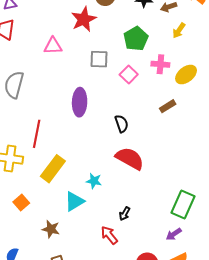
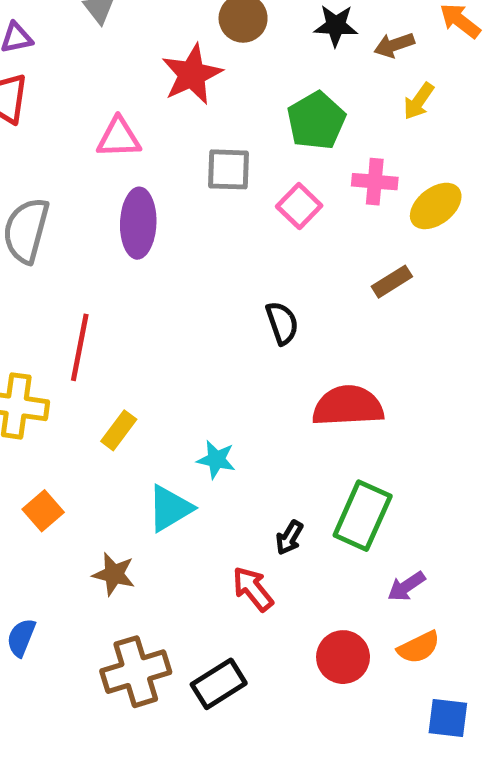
purple ellipse: (80, 102) -> (138, 223), moved
red semicircle: (130, 158) -> (348, 406), moved, turned -32
yellow rectangle: (53, 169) -> (119, 430), size x0.6
green rectangle: (183, 204) -> (363, 516), moved

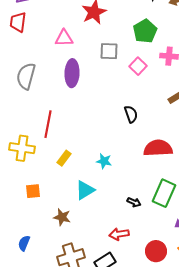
cyan star: (216, 460) -> (104, 161), moved
orange square: (43, 511) -> (33, 191), turned 35
black arrow: (289, 538) -> (134, 202), turned -96
red arrow: (253, 589) -> (119, 234), moved, turned -60

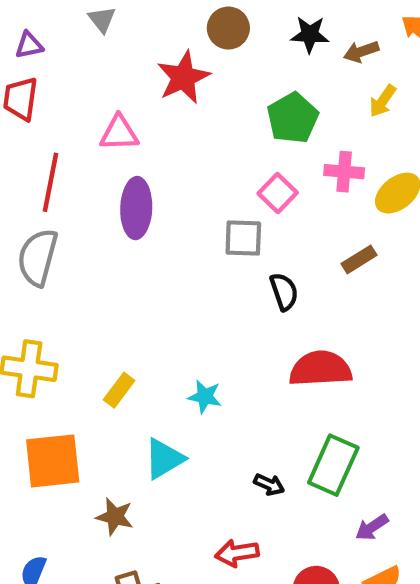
gray square: (109, 51) -> (243, 238), moved
gray semicircle: (26, 76) -> (38, 257), moved
black semicircle: (131, 114) -> (284, 292), moved
red line: (48, 124) -> (51, 182), moved
orange square: (33, 191) -> (53, 461), size x1.8

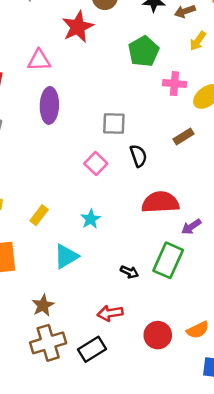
pink square: (278, 193) -> (96, 164), moved
cyan star: (205, 397) -> (91, 219), turned 30
brown star: (115, 517) -> (43, 305), moved, turned 30
purple arrow: (372, 527) -> (191, 227), moved

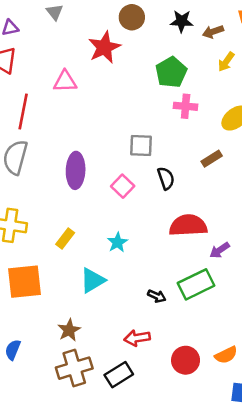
pink cross: (175, 84) -> (186, 106), moved
purple ellipse: (49, 105) -> (76, 170), moved
green rectangle: (168, 260) -> (196, 284), turned 40

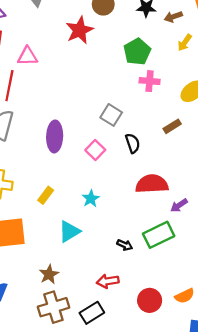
pink triangle: (65, 81) -> (27, 56), moved
gray square: (141, 146) -> (111, 115), turned 30

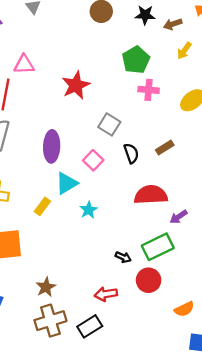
red star: (79, 30) -> (76, 85), moved
brown rectangle: (172, 126) -> (165, 148), moved
cyan triangle: (69, 231) -> (67, 183), moved
red circle: (150, 300) -> (149, 280), moved

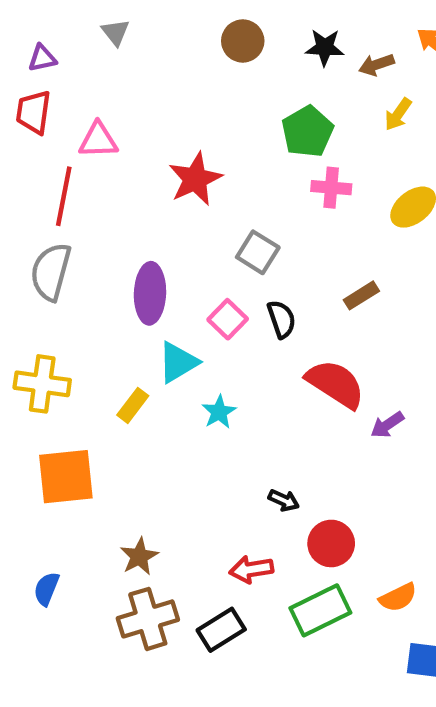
black semicircle: (131, 153) -> (282, 319), moved
red semicircle: (151, 195) -> (335, 384), turned 36
green rectangle: (158, 247) -> (320, 610), moved

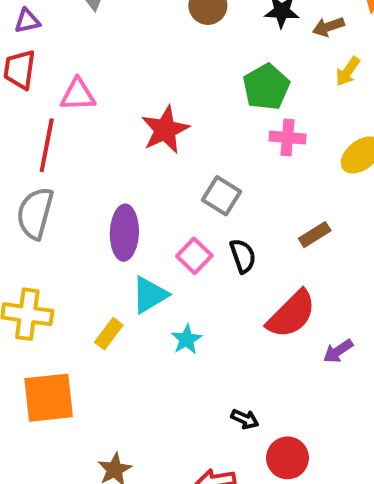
red semicircle: (335, 384) -> (291, 314), turned 102

